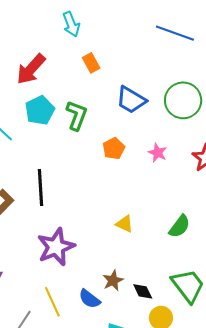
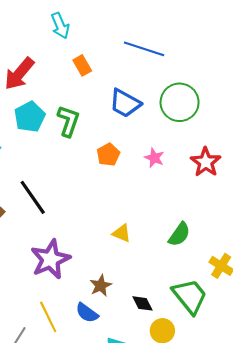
blue line: (175, 33) -> (144, 49), moved
black line: (41, 187) -> (33, 197), turned -30
brown star: (113, 281) -> (101, 286), moved

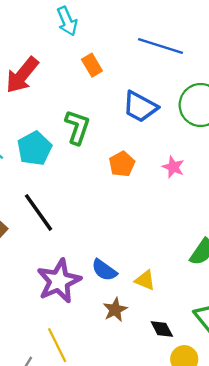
cyan pentagon: (30, 117) -> (34, 148), moved
yellow triangle: (122, 233) -> (145, 280), moved
blue semicircle: (87, 313) -> (104, 270), moved

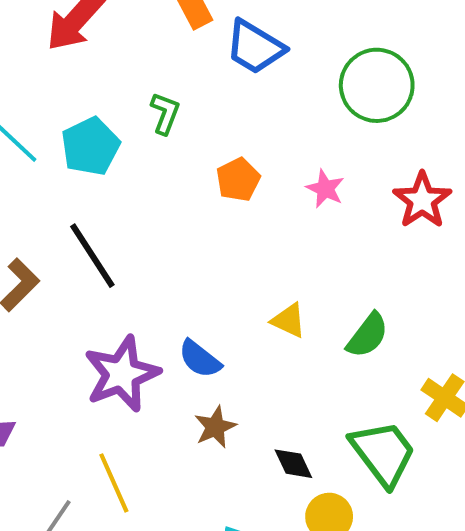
blue trapezoid: (140, 107) -> (255, 47), moved
green L-shape: (77, 127) -> (165, 113), size x0.7
yellow triangle: (145, 280) -> (289, 320), moved

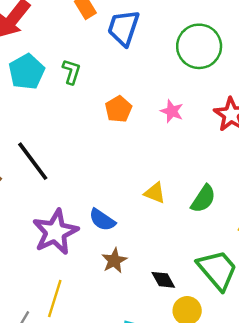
blue trapezoid: (255, 47) -> (123, 28), turned 81
cyan pentagon: (90, 146) -> (27, 72), moved
yellow line: (114, 483) -> (55, 299), turned 45

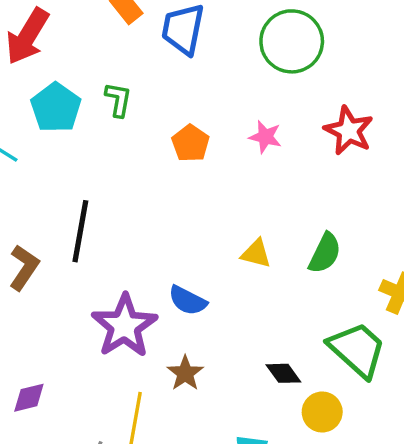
black line: (33, 161) -> (80, 231), turned 54
brown star: (114, 261) -> (185, 373), moved

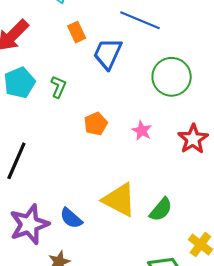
yellow triangle: (256, 254) -> (119, 200), size x1.8

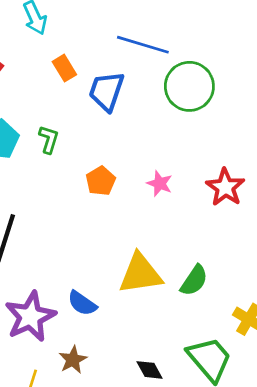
green circle: (172, 77) -> (189, 86), moved
yellow triangle: (119, 200) -> (140, 274), turned -30

